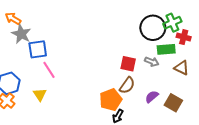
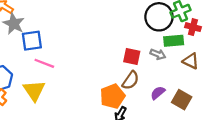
pink line: (49, 70) -> (44, 63), turned -36
yellow triangle: (40, 95) -> (34, 91), size x1.5

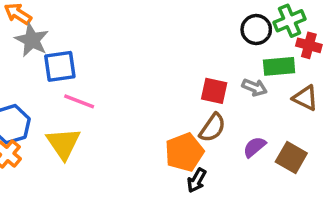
black circle: (159, 17) -> (256, 30), size x0.7

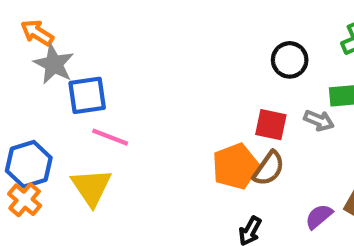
black circle: (256, 30) -> (290, 60), moved
purple semicircle: (254, 147) -> (319, 216), moved
orange pentagon: (184, 152) -> (235, 166), moved

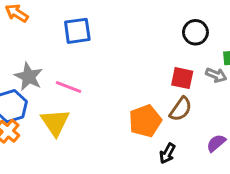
gray star: (54, 64) -> (29, 77), moved
blue square: (87, 95) -> (77, 31), moved
orange pentagon: (235, 166) -> (145, 121), moved

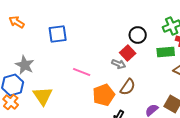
gray arrow: (216, 75) -> (119, 64), moved
red square: (182, 78) -> (128, 53), moved, turned 35
pink line: (68, 87) -> (82, 72), moved

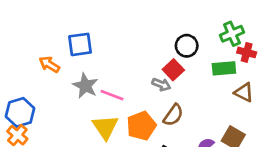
orange arrow: (17, 22) -> (49, 64), moved
gray star: (25, 65) -> (85, 86), moved
yellow triangle: (43, 96) -> (105, 127), moved

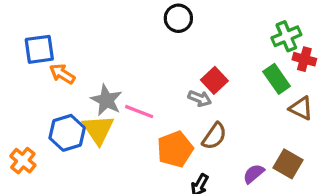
blue square: (80, 44) -> (39, 49), moved
black circle: (187, 46) -> (178, 18), moved
green rectangle: (224, 68) -> (277, 79), turned 60
blue hexagon: (20, 112) -> (67, 133), moved
yellow triangle: (105, 127) -> (98, 130), moved

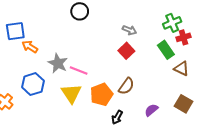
black circle: (178, 18) -> (80, 11), moved
red cross: (304, 59) -> (183, 37), turned -32
gray arrow: (200, 98) -> (130, 30), moved
yellow triangle: (98, 130) -> (71, 93), moved
brown square: (288, 164) -> (183, 104), moved

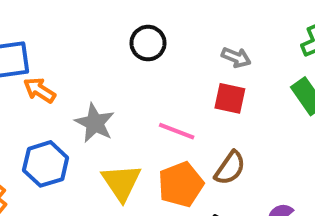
black circle: (80, 11) -> (148, 43), moved
red square: (126, 51) -> (230, 98), turned -35
pink line: (79, 71) -> (177, 131), moved

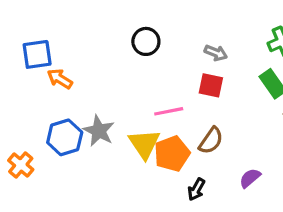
gray star: (95, 123) -> (99, 131), moved
pink line: (177, 131) -> (169, 111), turned -32
yellow triangle: (121, 182) -> (144, 144), moved

